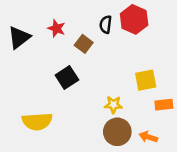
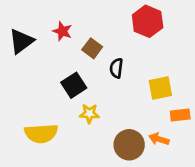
black semicircle: (106, 25) -> (116, 68), moved
yellow star: (113, 105) -> (89, 114), moved
orange arrow: (148, 137) -> (159, 139), moved

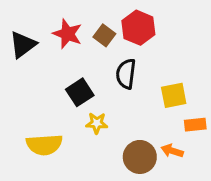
red hexagon: (148, 21) -> (138, 28), moved
red star: (62, 31) -> (67, 34), size x1.4
brown square: (92, 48) -> (104, 35), moved
black semicircle: (116, 68) -> (126, 74), size x1.4

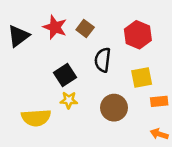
red hexagon: (138, 28) -> (138, 35), moved
yellow star: (97, 123) -> (69, 100), moved
orange arrow: (172, 151) -> (159, 134), moved
brown circle: (140, 157) -> (114, 108), moved

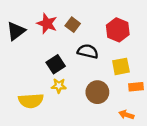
black semicircle: (103, 60) -> (88, 51), turned 96
orange arrow: (159, 134) -> (126, 115), moved

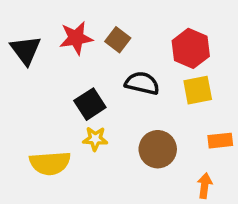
red star: (47, 23) -> (76, 38), turned -30
black triangle: (16, 31) -> (26, 50), turned -30
yellow square: (121, 66) -> (198, 90), moved
orange arrow: (126, 115) -> (205, 186), turned 80

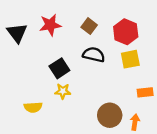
brown square: (118, 40) -> (89, 26), moved
brown circle: (158, 149) -> (110, 115), moved
yellow semicircle: (50, 163) -> (33, 107), size x0.7

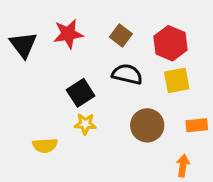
brown circle: (110, 115) -> (147, 125), moved

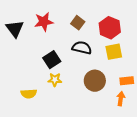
orange arrow: (183, 166) -> (121, 99), moved

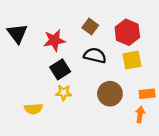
red star: (44, 22) -> (54, 40), moved

